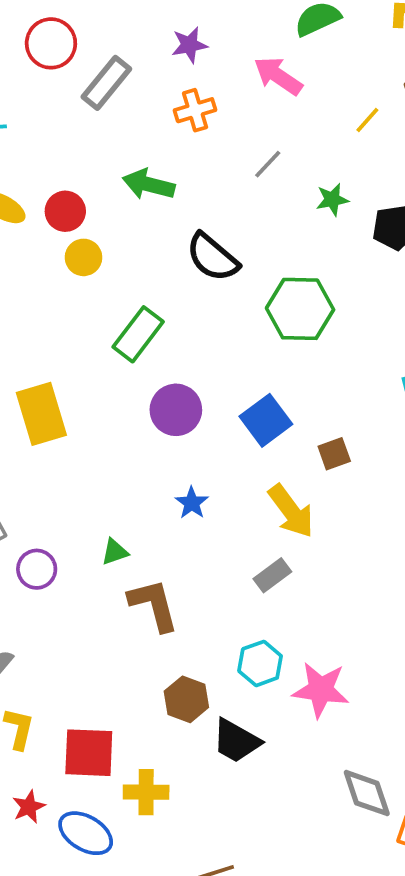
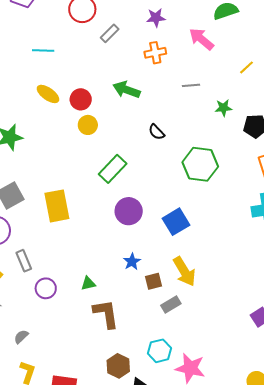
gray rectangle: (106, 83) -> (110, 33), size x0.7
gray line: (268, 164) -> (191, 85), turned 36
black semicircle: (212, 257) -> (156, 132), size x0.6
brown square: (334, 454) -> (154, 281), moved

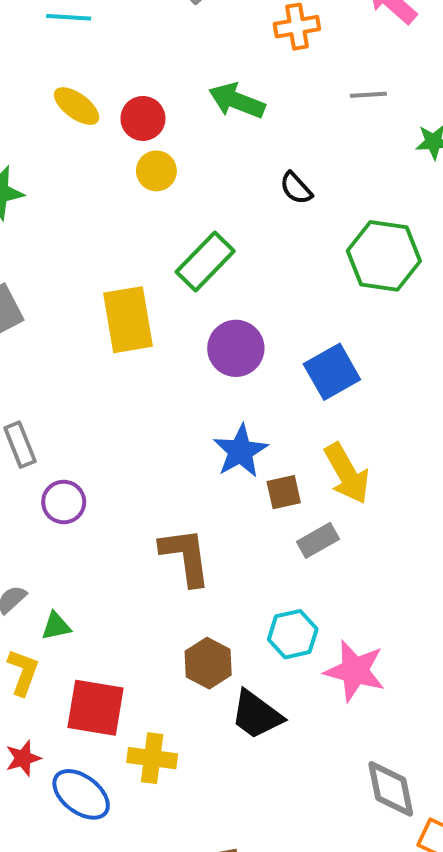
yellow rectangle: (57, 206) -> (128, 320), moved
blue star: (132, 262) -> (240, 451), size x1.5
green triangle: (88, 283) -> (56, 626), moved

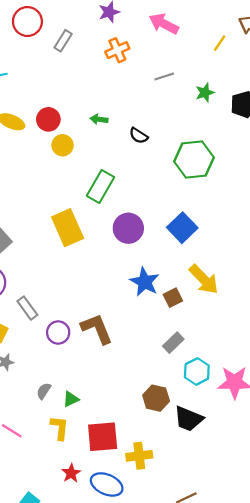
green arrow: (237, 101) -> (99, 119), moved, size x0.6
gray rectangle: (318, 540) -> (173, 343), moved
brown L-shape: (185, 557) -> (97, 329), moved

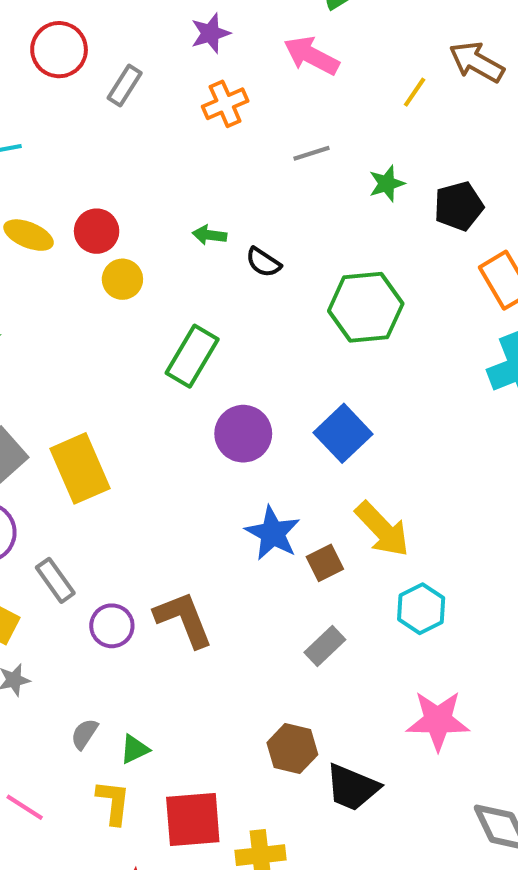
green arrow: (99, 119) -> (209, 235), moved
yellow rectangle: (68, 228) -> (80, 468), moved
cyan hexagon: (197, 371) -> (421, 609), moved

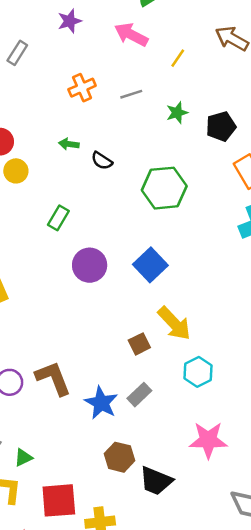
yellow line: (415, 92) -> (178, 58), moved
orange cross: (225, 104) -> (82, 88), moved
green rectangle: (192, 356) -> (58, 218), size x0.7
blue star: (273, 533) -> (101, 403), moved

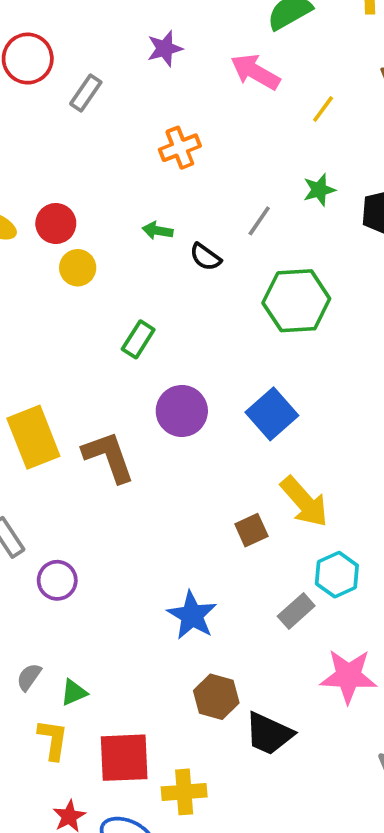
gray line: (131, 94) -> (259, 221), moved, turned -40
brown L-shape: (53, 378) -> (109, 457), moved
gray rectangle: (139, 395) -> (296, 611), moved

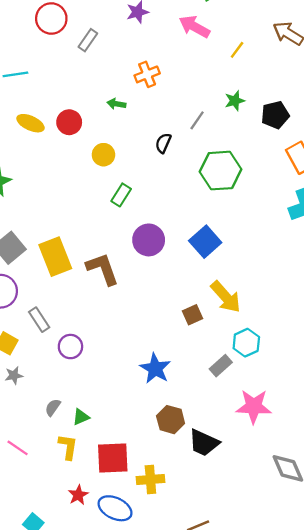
green arrow: (158, 231) -> (116, 104), moved
black semicircle: (205, 257) -> (163, 143), turned 78
yellow circle: (78, 268) -> (103, 155), moved

